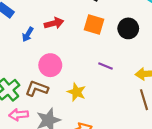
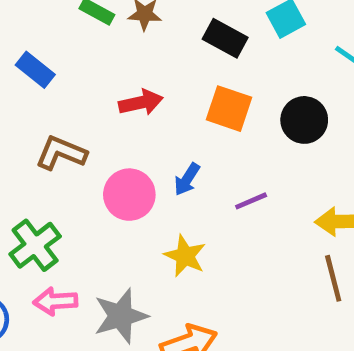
blue arrow: (28, 34) -> (187, 179), moved
purple line: (106, 66) -> (251, 201), turned -48
brown L-shape: (37, 89) -> (61, 153), moved

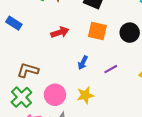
brown L-shape: (61, 153) -> (28, 70), moved
pink circle: (129, 195) -> (55, 95), moved
yellow star: (185, 256) -> (85, 95), turned -30

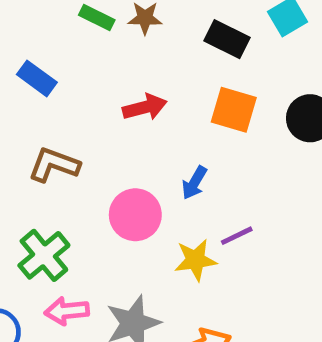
purple line: (111, 69) -> (237, 236), moved
brown L-shape: (28, 70) -> (54, 165), moved
pink circle: (55, 95) -> (135, 215), moved

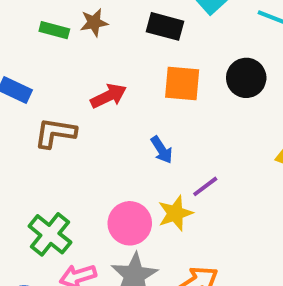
brown L-shape: (54, 165) -> (55, 133), moved
blue arrow: (194, 183) -> (162, 150), turned -52
pink circle: (135, 215) -> (130, 223), moved

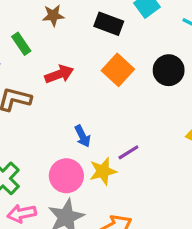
green rectangle: (54, 30) -> (21, 44), moved, turned 35
orange square: (182, 83) -> (118, 70), turned 32
blue arrow: (162, 150) -> (83, 136), moved

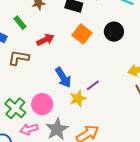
blue arrow: (83, 136) -> (63, 78), size x1.5
pink circle: (66, 176) -> (42, 104), moved

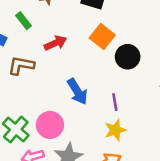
black circle: (114, 32) -> (128, 57), moved
purple line: (93, 85) -> (115, 102), turned -64
yellow star: (78, 98) -> (115, 130), moved

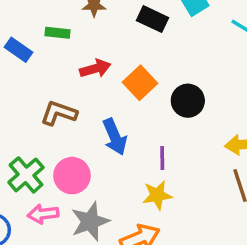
green rectangle: (24, 21) -> (57, 33), turned -54
orange square: (102, 37) -> (140, 83), moved
brown L-shape: (21, 65) -> (59, 113), moved

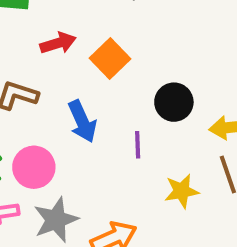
black circle: (188, 101) -> (174, 102), moved
yellow star: (157, 195) -> (182, 191), moved

